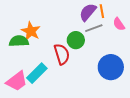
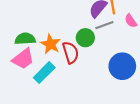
orange star: (31, 31) -> (50, 44), moved
pink trapezoid: (17, 81) -> (23, 59), moved

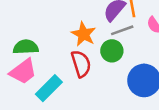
green circle: (85, 38) -> (112, 51), moved
orange star: (50, 44) -> (84, 34), moved

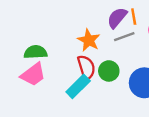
green circle: (112, 51) -> (109, 71), moved
cyan rectangle: (49, 88) -> (78, 86), moved

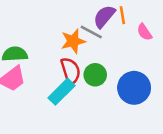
gray line: (124, 37) -> (91, 32), moved, turned 48
orange star: (89, 40) -> (73, 41), turned 30

